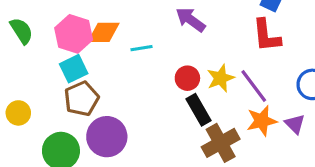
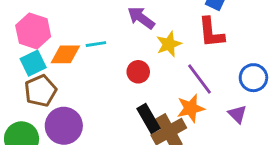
orange diamond: (104, 32) -> (65, 54), moved
yellow star: (221, 78) -> (169, 44), moved
black rectangle: (198, 110) -> (148, 118), moved
orange star: (262, 121) -> (191, 108), moved

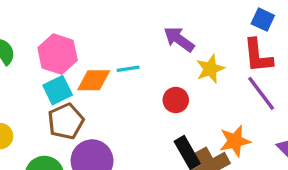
purple line: (199, 79) -> (261, 93), moved

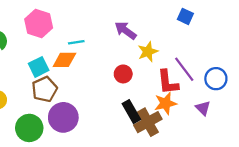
pink hexagon: (58, 54) -> (39, 23), moved
red L-shape: (258, 56) -> (168, 82), moved
cyan line: (128, 69) -> (76, 42), moved

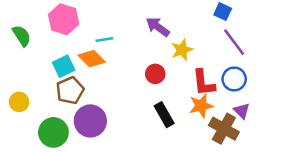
orange diamond: (64, 60) -> (92, 59), turned 45
purple line: (184, 69) -> (234, 42), moved
blue circle: (216, 79) -> (234, 79), moved
brown cross: (148, 122) -> (224, 129), moved, turned -32

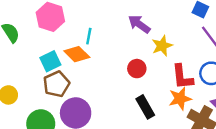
cyan line: (104, 40) -> (89, 36), turned -70

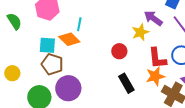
purple arrow: (139, 24) -> (153, 18), moved
cyan square: (50, 61) -> (47, 45), turned 30
brown pentagon: (56, 84) -> (52, 64), turned -30

